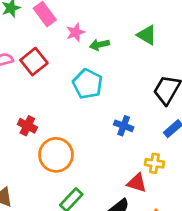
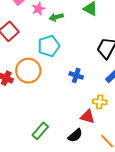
cyan pentagon: (88, 84) -> (49, 46), turned 30
orange circle: (56, 155) -> (28, 71), moved

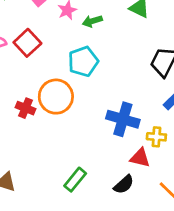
blue cross: (76, 75) -> (123, 119), moved, size x1.6

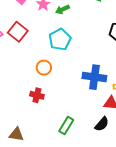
orange circle: (56, 97) -> (44, 68), size x0.6
red cross: (26, 108) -> (37, 95), moved

